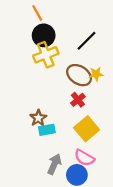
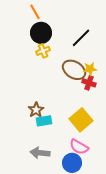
yellow cross: (46, 55) -> (43, 51), size x0.6
red cross: (78, 100) -> (89, 83), moved, turned -32
gray arrow: (54, 164) -> (40, 153), moved, turned -108

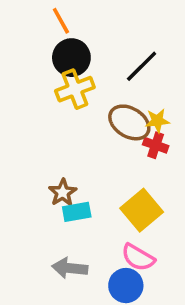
yellow cross: (43, 51) -> (75, 89), size x1.5

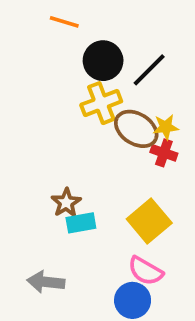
orange line: (61, 21) -> (64, 22), turned -44
black circle: (71, 58) -> (103, 61), moved
yellow cross: (75, 89) -> (101, 103), moved
gray arrow: (70, 268) -> (46, 282), moved

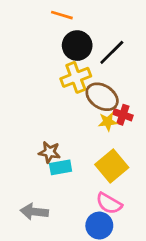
orange line: (64, 22) -> (62, 15), moved
yellow star: (166, 127) -> (108, 122), moved
brown star: (66, 203) -> (49, 152), turned -30

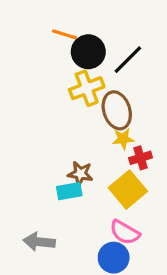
orange line: (62, 15) -> (64, 34), moved
brown ellipse: (102, 97) -> (117, 110), turned 40
red cross: (123, 115) -> (141, 158), moved, turned -36
brown star: (49, 152) -> (80, 174), moved

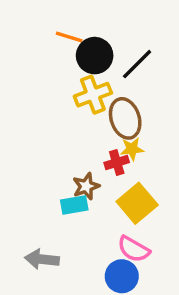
red cross: (141, 158) -> (117, 163), moved
brown star: (80, 174) -> (86, 186), turned -30

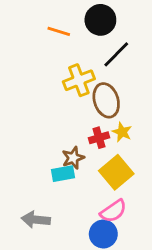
black circle: (95, 56) -> (100, 20), moved
yellow star: (132, 149) -> (122, 132), moved, turned 30
pink semicircle: (134, 249) -> (113, 211), turned -64

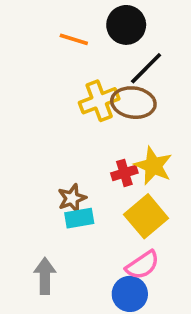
brown ellipse: (106, 100) -> (133, 103), moved, turned -64
yellow star: (122, 132) -> (153, 166), size x1.5
brown star: (73, 158) -> (72, 198), moved
gray arrow: (36, 220) -> (45, 276), turned 84

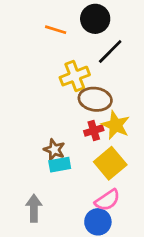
brown ellipse: (133, 103) -> (95, 99), moved
brown star: (72, 198) -> (54, 150), turned -30

